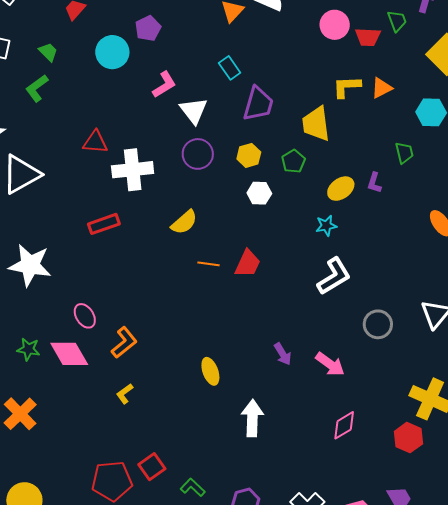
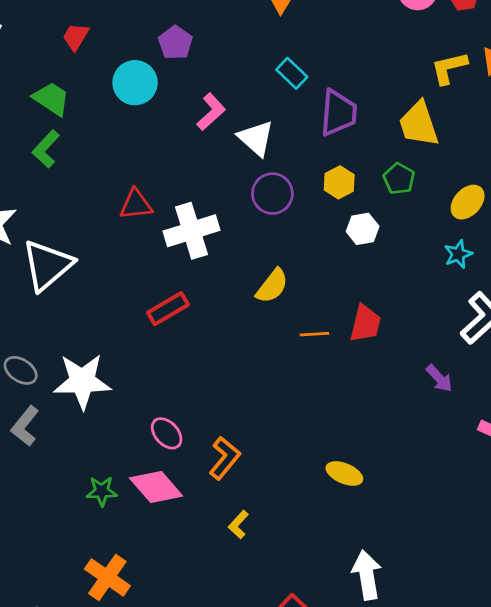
green trapezoid: (48, 52) -> (51, 99), size x1.4
purple arrow: (283, 354) -> (439, 378), moved
yellow ellipse: (210, 371) -> (344, 473), turned -36
white arrow: (252, 418) -> (367, 575), moved

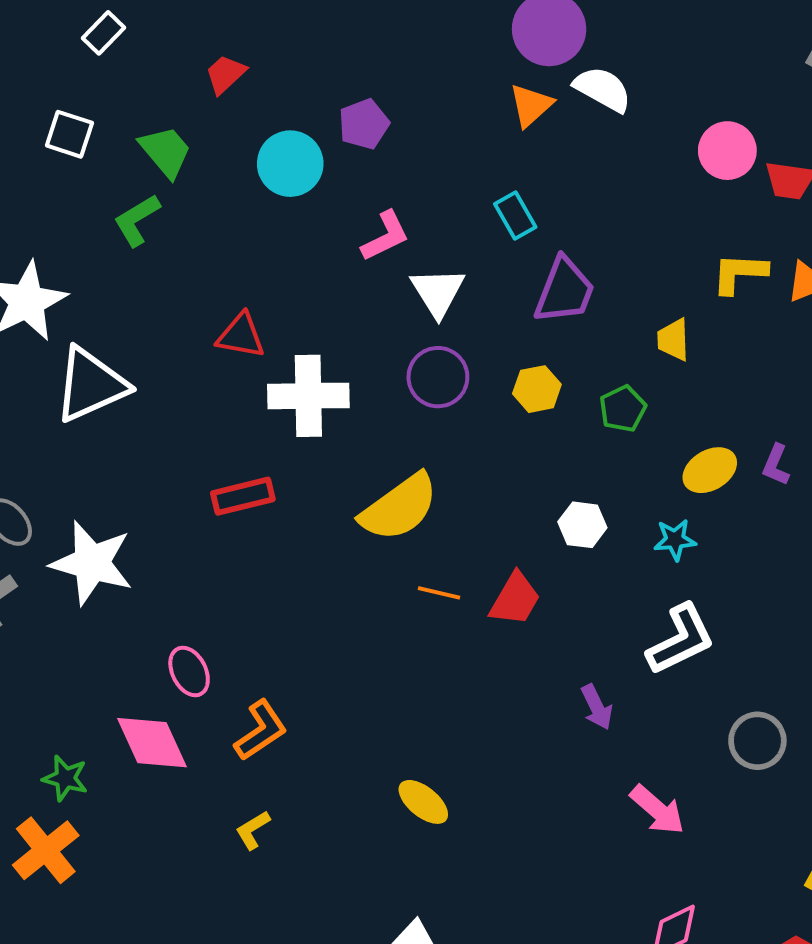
yellow trapezoid: (419, 124) -> (673, 340), size x0.6
white hexagon: (363, 229) -> (582, 525), moved
yellow semicircle: (272, 286) -> (399, 507), size x1.5
green star: (102, 491) -> (65, 778), moved

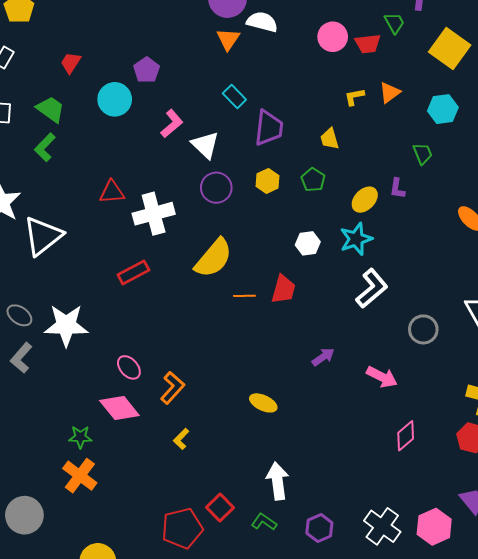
yellow L-shape: (739, 273) -> (354, 97), size x0.7
cyan star: (675, 540) -> (356, 239), size x1.5
purple arrow: (597, 707) -> (323, 357), moved, turned -85

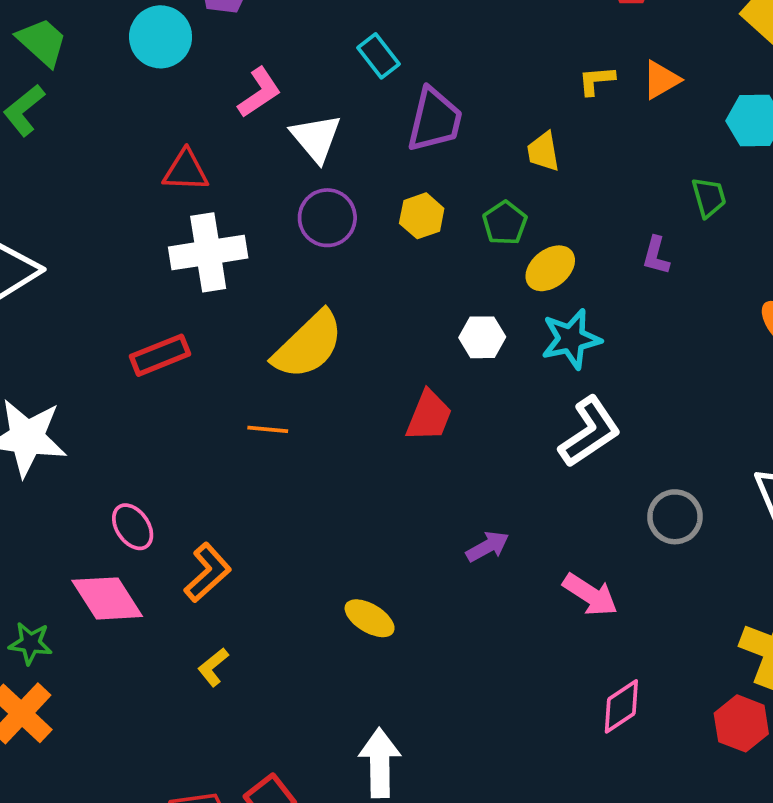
red triangle: (112, 192) -> (186, 171), moved
yellow ellipse: (365, 200) -> (550, 268), moved
orange line: (244, 296) -> (268, 429), moved

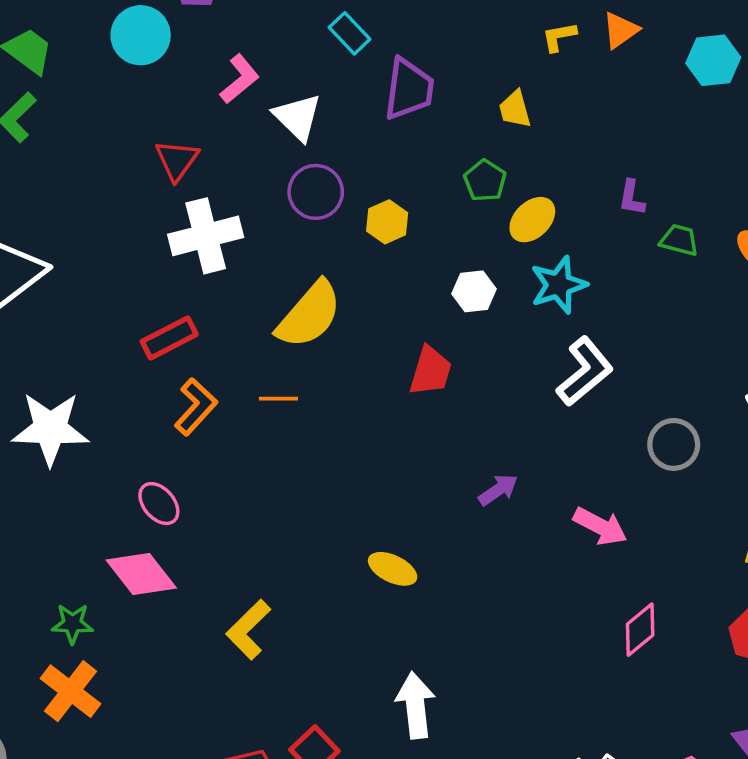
red triangle: (186, 171) -> (177, 160), turned -51
green trapezoid: (709, 197) -> (679, 240), moved, turned -54
yellow hexagon: (422, 216) -> (387, 222), moved
orange L-shape: (208, 573) -> (196, 407), moved
yellow L-shape: (213, 667) -> (248, 630), size x1.6

